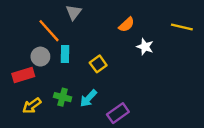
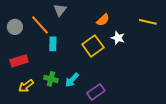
gray circle: (40, 57) -> (15, 27), moved
yellow square: (98, 64) -> (93, 46), moved, size x1.5

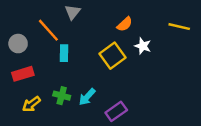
gray circle: (15, 27) -> (18, 44), moved

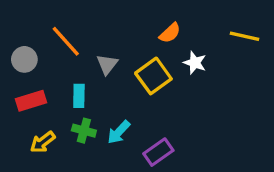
gray triangle: (73, 12) -> (107, 64), moved
cyan rectangle: (64, 53) -> (79, 96), moved

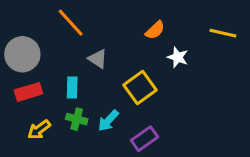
orange line: (66, 41) -> (71, 23), moved
gray circle: (24, 59) -> (22, 54), size x1.5
gray triangle: (107, 64) -> (98, 59), turned -35
yellow square: (153, 76) -> (140, 87), moved

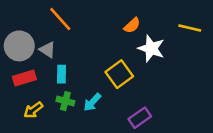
white star: (178, 57) -> (151, 48), size x1.5
gray triangle: (98, 59) -> (47, 50), moved
purple rectangle: (144, 139) -> (140, 118), moved

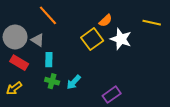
yellow square: (119, 74) -> (92, 39), moved
red rectangle: (24, 78) -> (19, 63), turned 48
yellow arrow: (33, 110) -> (14, 88), moved

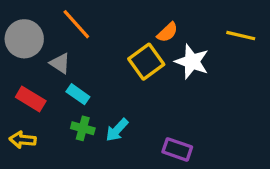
gray circle: (15, 37) -> (24, 39), moved
cyan rectangle: (49, 60) -> (78, 94), turned -56
yellow arrow: (14, 88) -> (23, 140), turned 42
purple rectangle: (112, 95) -> (177, 149), turned 54

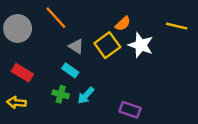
gray triangle: (60, 63) -> (76, 46), moved
cyan rectangle: (78, 94) -> (70, 70), moved

